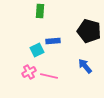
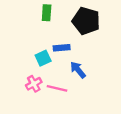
black pentagon: (89, 31) -> (86, 21), moved
blue arrow: (85, 66) -> (78, 70), moved

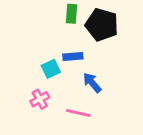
green rectangle: (47, 13) -> (72, 14), moved
pink line: (57, 88) -> (78, 113), moved

